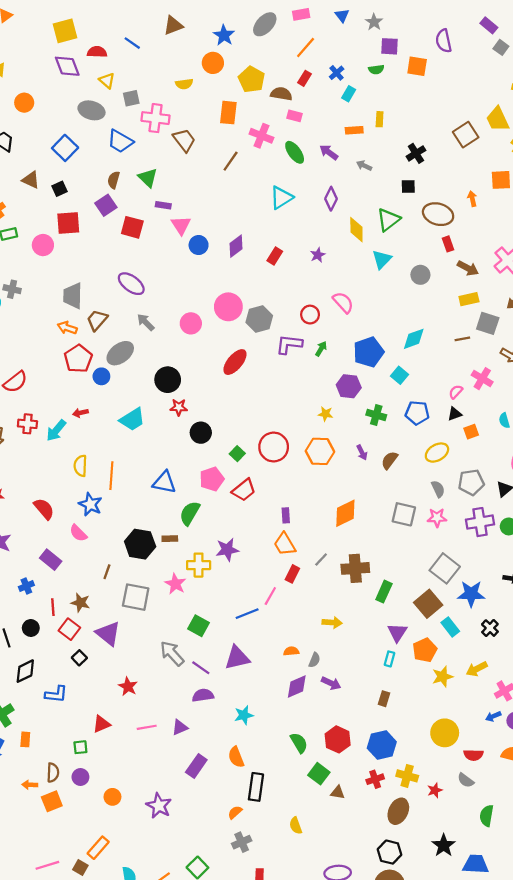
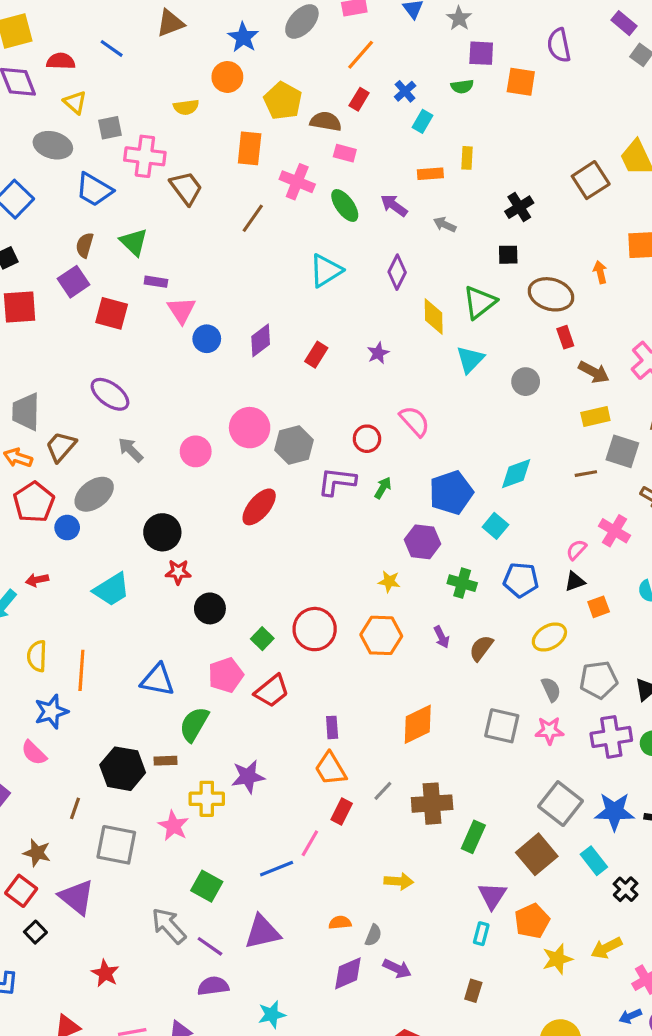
blue star: (90, 504) -> (51, 712), turned 30
blue star: (471, 594) -> (614, 811), moved
cyan rectangle: (450, 627) -> (594, 861), moved

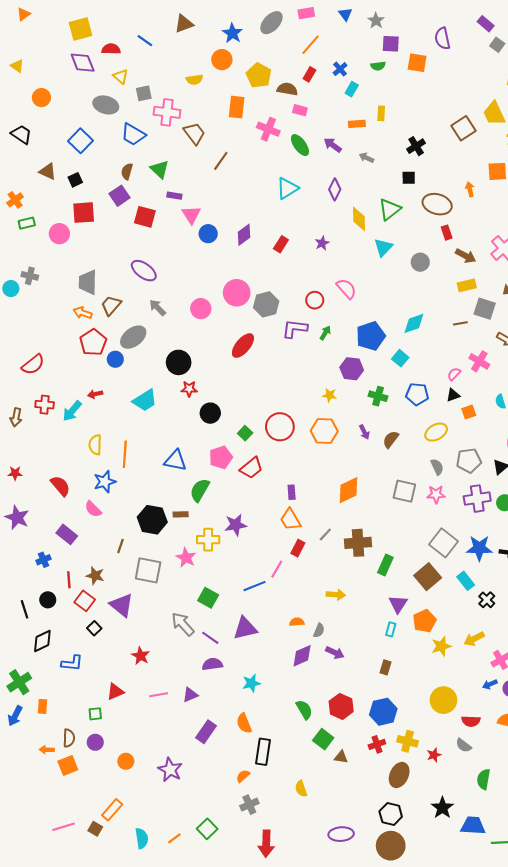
brown line: (253, 218) -> (221, 161), moved

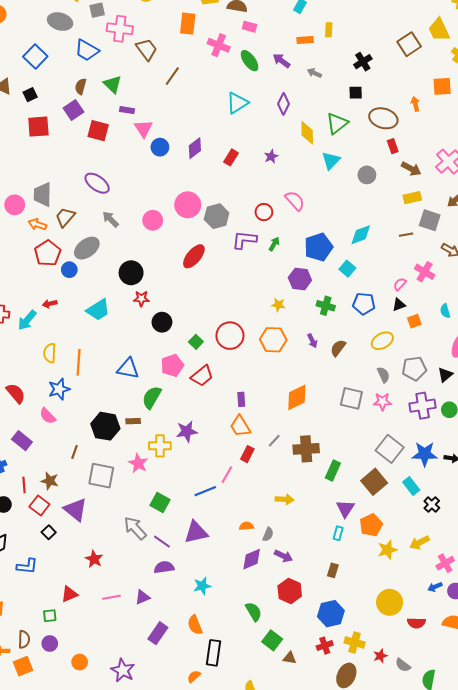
pink circle: (59, 234) -> (15, 205), moved
red hexagon: (341, 706) -> (290, 591), moved
gray semicircle: (464, 745) -> (403, 665), moved

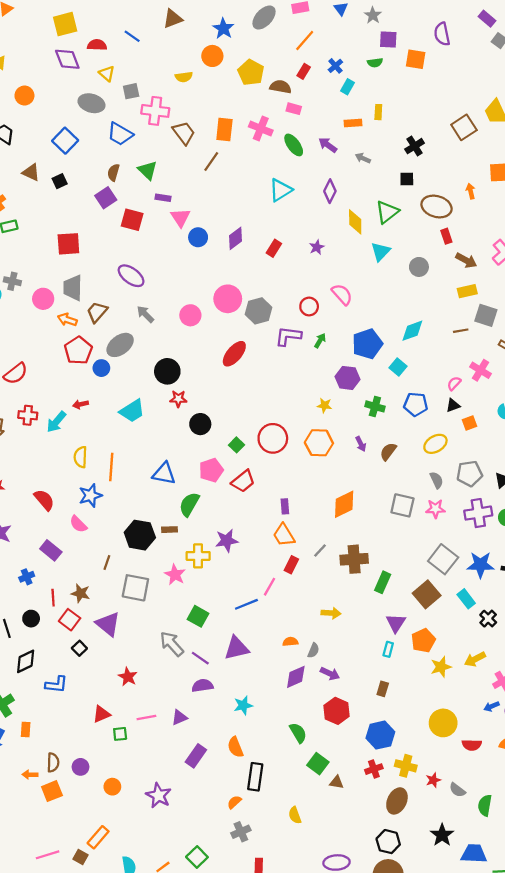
orange rectangle: (188, 24) -> (224, 130), moved
red square: (38, 127) -> (68, 244), moved
green square: (50, 616) -> (120, 734), moved

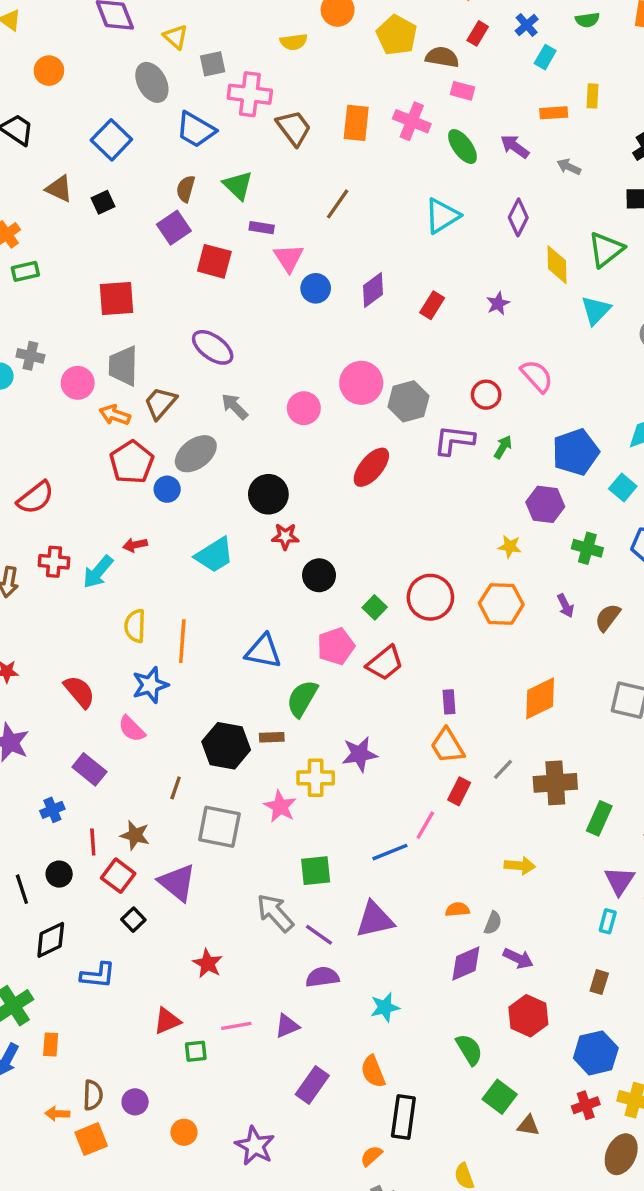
gray ellipse: (91, 103) -> (152, 82), turned 45
brown line: (211, 161) -> (338, 204), moved
green square: (198, 616) -> (316, 871), turned -35

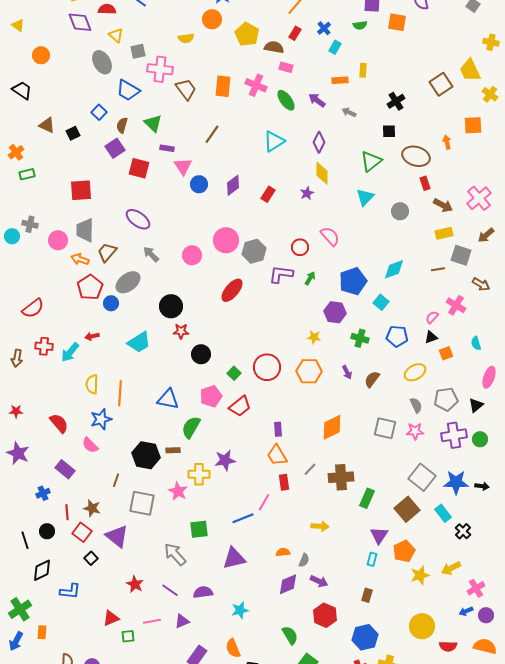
blue square: (111, 140) -> (99, 112), moved, size x0.7
yellow diamond: (557, 265) -> (322, 173), moved
red rectangle: (459, 791) -> (284, 482), turned -35
purple line: (319, 935) -> (170, 590), moved

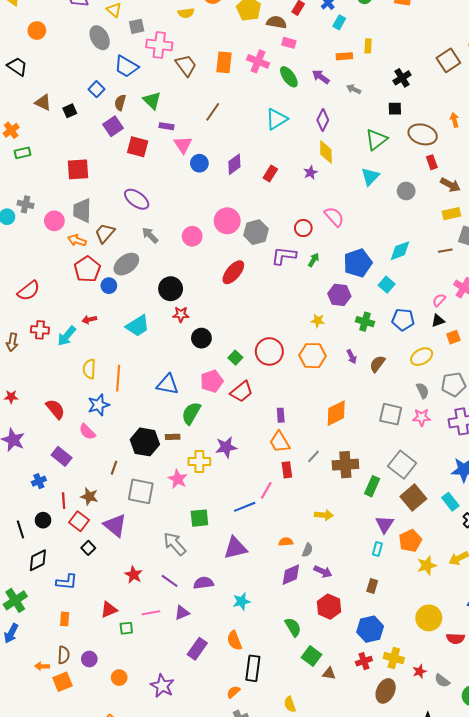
gray square: (422, 477) -> (402, 465), moved
orange rectangle: (42, 632) -> (65, 619), moved

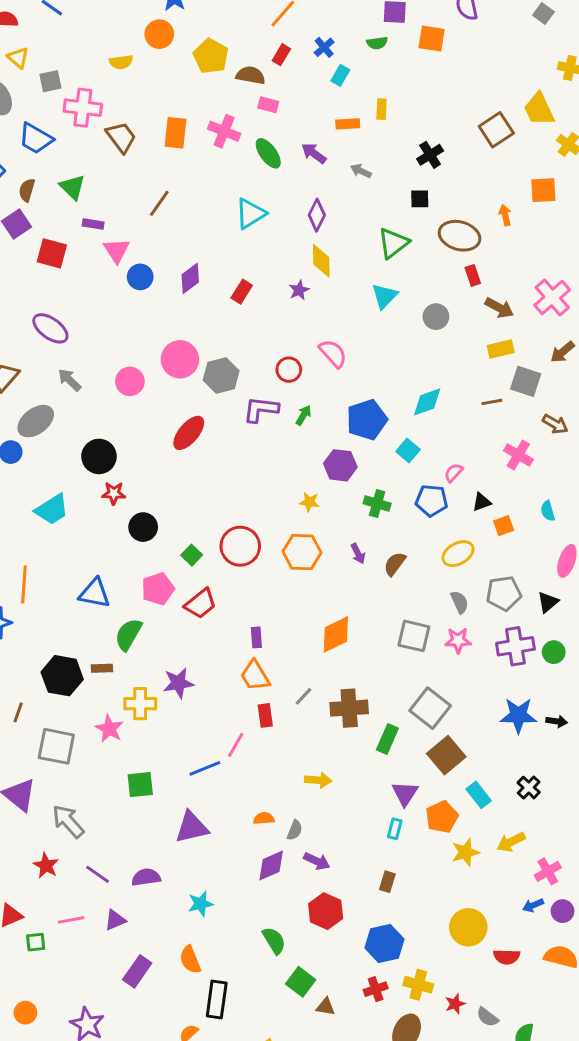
pink semicircle: (439, 300) -> (454, 473), moved
cyan rectangle: (450, 502) -> (479, 795), moved
gray arrow: (175, 544) -> (68, 821), moved

